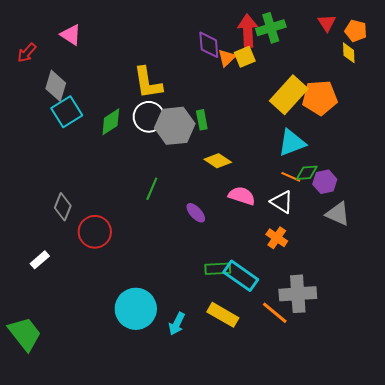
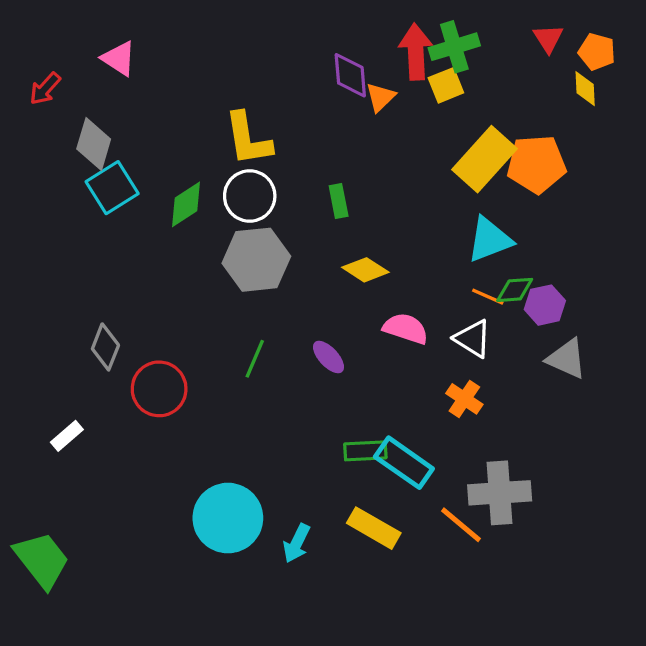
yellow square: (245, 57) -> (446, 85), moved
gray hexagon: (175, 126) -> (256, 260), moved
green line: (152, 189) -> (255, 359), moved

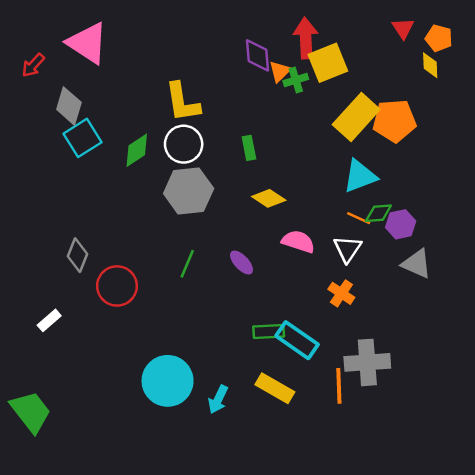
green cross: (454, 47) -> (296, 80), moved, size x0.7
pink triangle: (119, 58) -> (87, 43), size x1.6
yellow square: (446, 85) -> (328, 63), size x1.5
white triangle: (473, 339) -> (348, 249), turned 32
orange line: (461, 525) -> (339, 386), turned 48

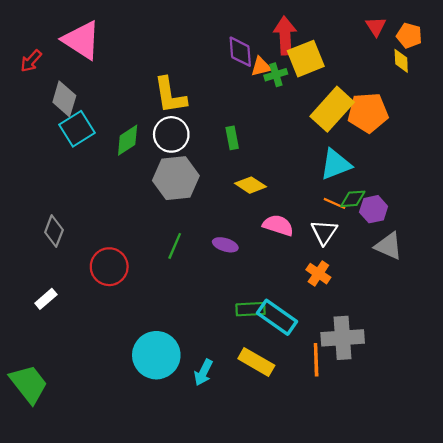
orange triangle: (280, 71) -> (261, 67), turned 30
gray diamond: (78, 255) -> (54, 231), moved
purple ellipse: (242, 263) -> (225, 245), turned -30

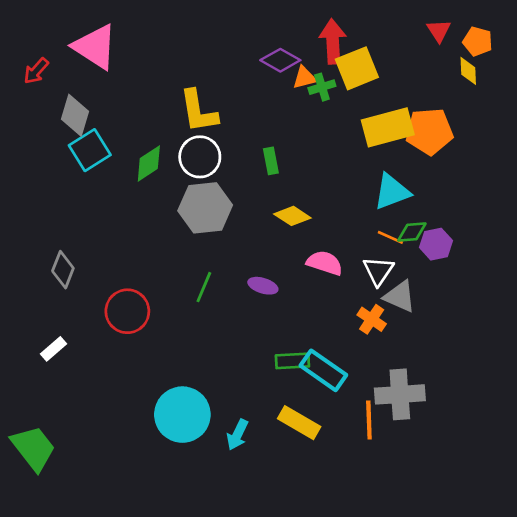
purple diamond: (240, 52) -> (280, 60), turned -56
yellow rectangle: (332, 109) -> (388, 127), turned 33
gray triangle: (389, 246) -> (400, 296), moved

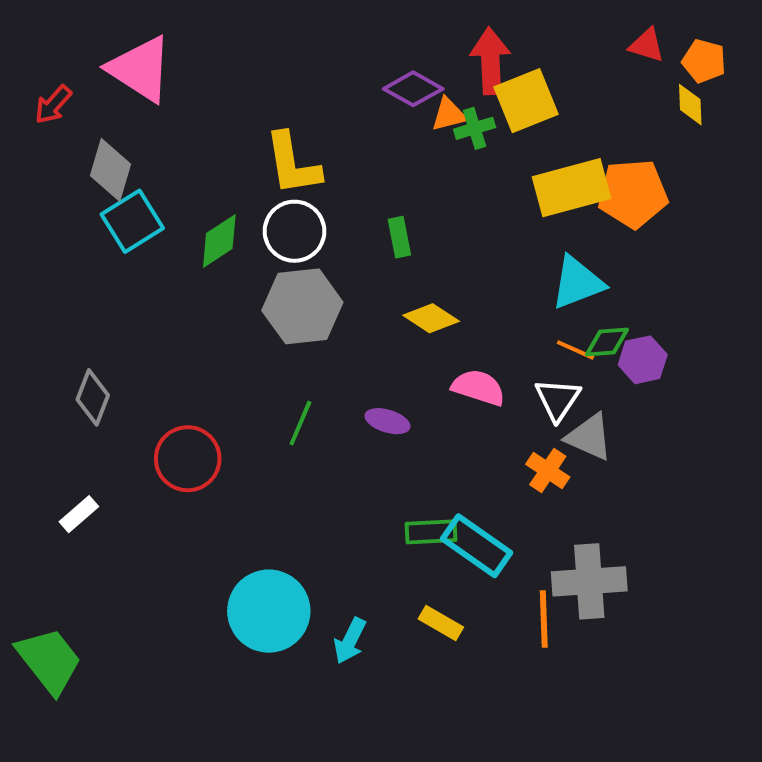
red triangle: (439, 31) -> (647, 45), turned -40
yellow rectangle: (299, 423) -> (441, 623), size x0.7

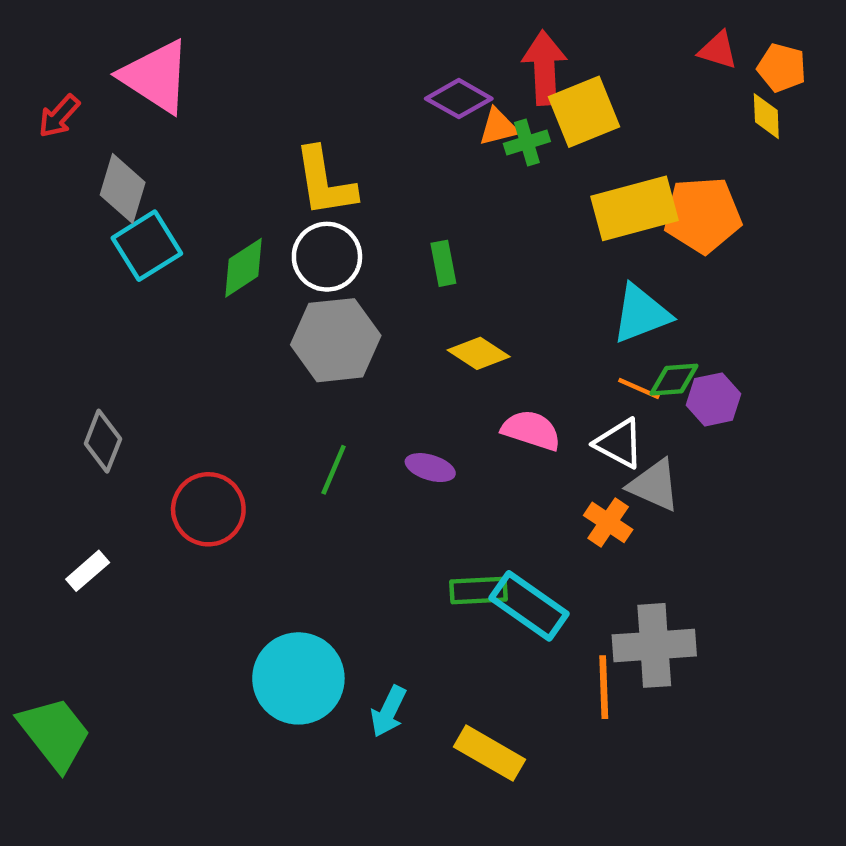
white triangle: (558, 399) -> (619, 443), turned -36
yellow rectangle: (441, 623) -> (490, 753), moved, size x1.4

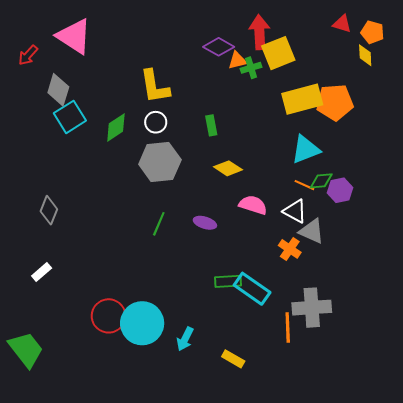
white circle: (327, 257) -> (156, 122), size x0.7
red circle: (208, 509) -> (109, 316), moved
yellow rectangle: (490, 753) -> (233, 359), size x0.7

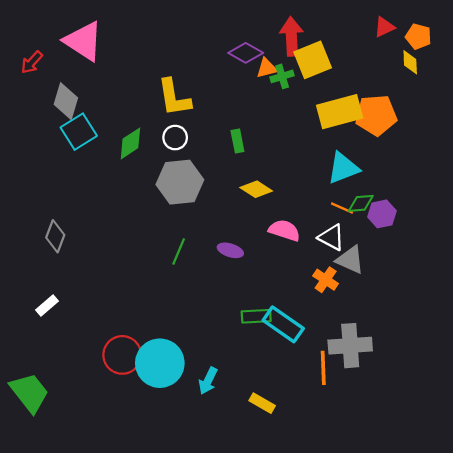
red triangle: (342, 24) -> (384, 27), turned -42

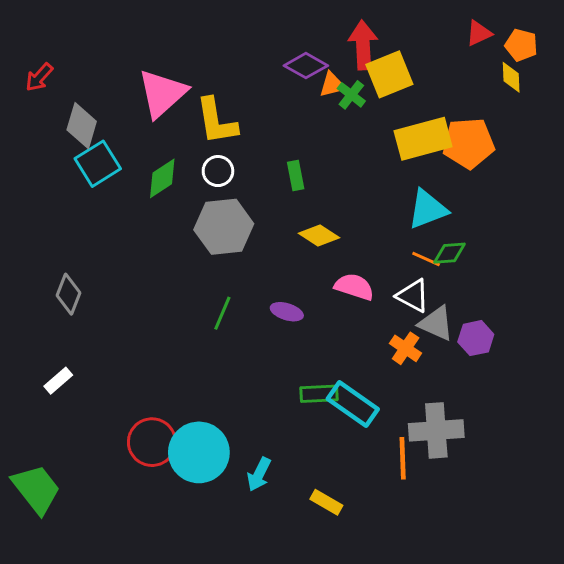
pink triangle: (83, 41) -> (162, 93), moved, turned 45
green cross: (282, 76) -> (351, 95), turned -35
purple hexagon: (382, 214) -> (476, 338), moved

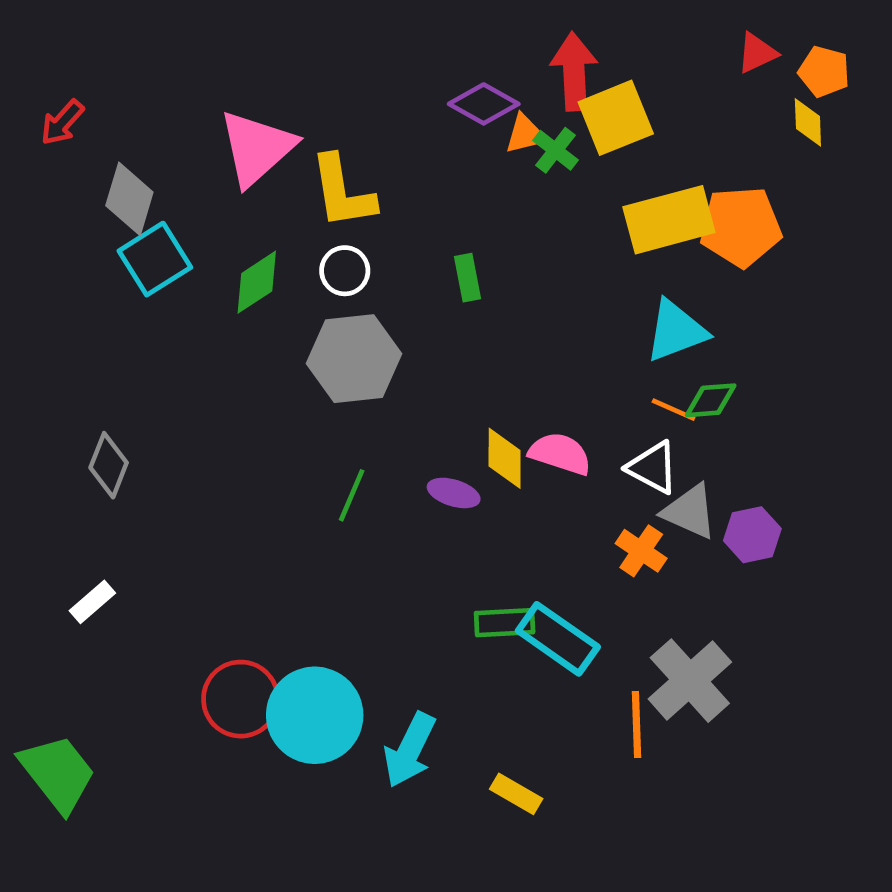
yellow diamond: (319, 236) -> (505, 458), moved, turned 57
gray cross: (436, 430) -> (690, 681), turned -38
cyan arrow: (259, 474) -> (410, 750), size x1.4

